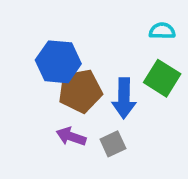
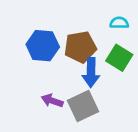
brown pentagon: (80, 91) -> (80, 47), moved
gray square: (113, 144) -> (83, 106), size x1.6

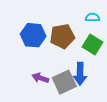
blue arrow: (91, 72) -> (80, 74), moved

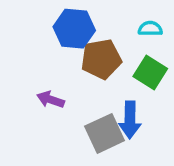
blue hexagon: (33, 35) -> (74, 29), moved
purple arrow: (40, 78) -> (51, 100), moved

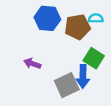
brown pentagon: (101, 59) -> (77, 27), moved
green square: (150, 73) -> (94, 58), moved

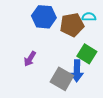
purple arrow: (32, 64) -> (30, 59), turned -77
gray square: (67, 85) -> (62, 79), turned -35

